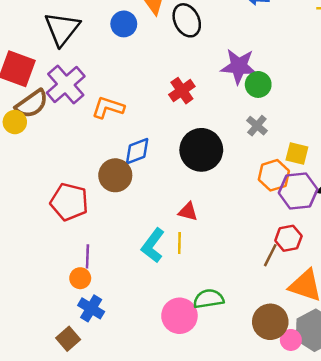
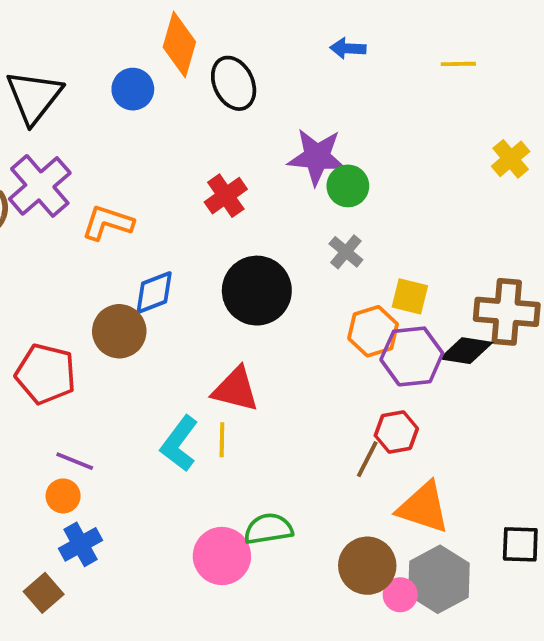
red triangle: (188, 212) -> (235, 389), size x1.5
purple line: (87, 256) -> (75, 461), turned -70
blue cross: (91, 308) -> (81, 544), turned 30

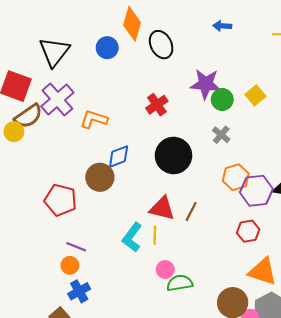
yellow square: (410, 296) -> (255, 95), moved, turned 36
brown line: (367, 459) -> (191, 211), moved
pink circle: (222, 556) -> (165, 270), moved, size x0.6

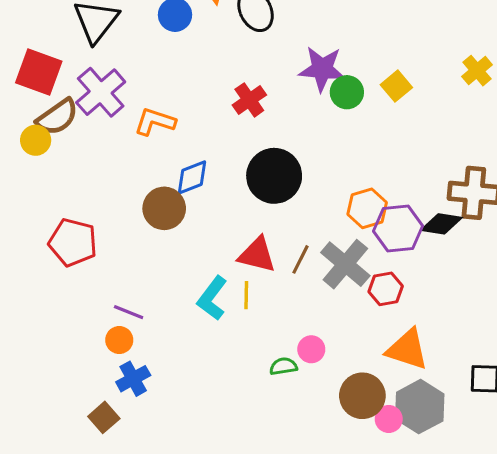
gray cross: (221, 135) -> (345, 264), moved, size x1.8
red pentagon: (61, 200) -> (73, 242), moved
pink circle: (165, 270) -> (311, 349), moved
green semicircle: (180, 283) -> (283, 366), size x0.7

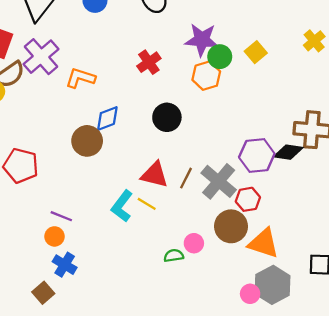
black circle: (274, 176) -> (167, 117), size x0.7
orange hexagon: (367, 208) -> (206, 76), moved
yellow line: (246, 295) -> (147, 204), turned -60
blue cross: (133, 379) -> (65, 265), turned -30
brown circle: (362, 396) -> (231, 226), moved

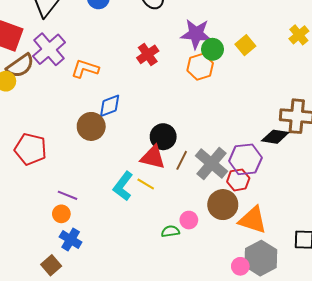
black circle: (167, 117) -> (163, 137), moved
purple hexagon: (257, 156) -> (245, 159), moved

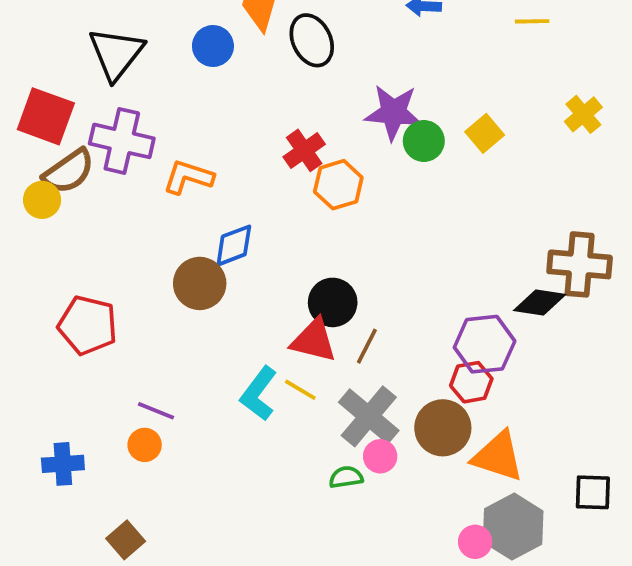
purple cross: (49, 49) -> (122, 141), turned -36
orange hexagon: (200, 67) -> (338, 185), moved
gray cross: (211, 163) -> (369, 416), moved
blue cross: (71, 240) -> (63, 464), moved, turned -35

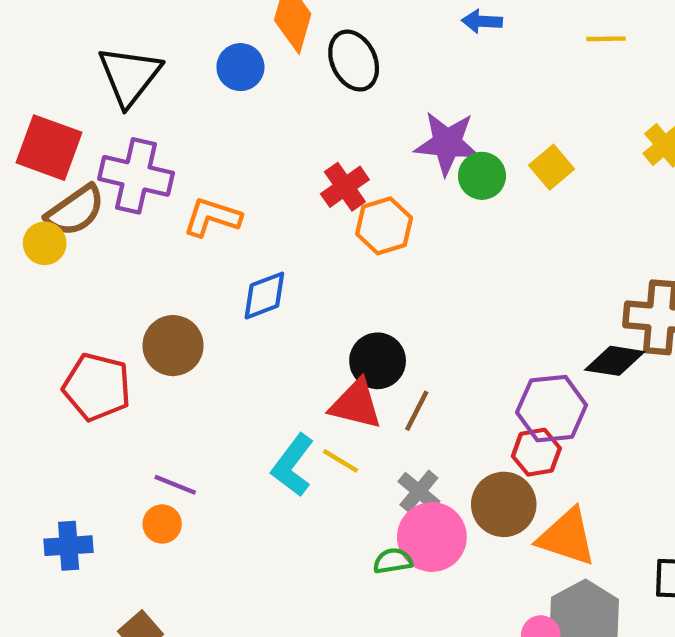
brown circle: (200, 283) -> (173, 346), moved
gray cross: (369, 416) -> (419, 491), size x0.6
pink circle: (380, 456) -> (432, 537), size x1.8

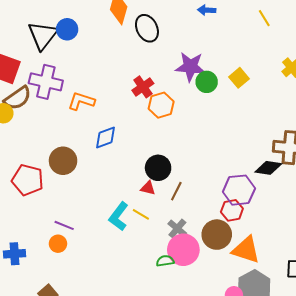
yellow line: (606, 39) -> (264, 18), turned 60
blue circle: (240, 67) -> (67, 29), moved
red triangle: (356, 404) -> (148, 188), size x0.6

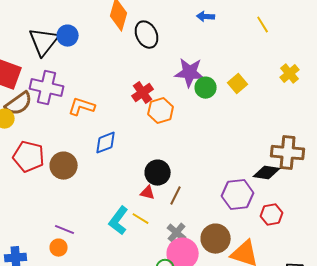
red pentagon: (28, 180) -> (29, 157), moved
red hexagon: (232, 210) -> (272, 215), moved

